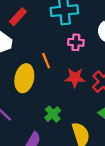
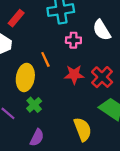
green cross: (53, 114) -> (34, 105), moved

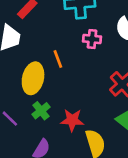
red star: (74, 75) -> (72, 120), moved

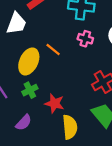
orange line: (58, 59) -> (53, 50), turned -42

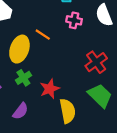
red star: (54, 103) -> (50, 89), turned -30

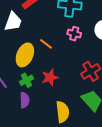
red star: (50, 89) -> (50, 77), moved
purple semicircle: (20, 111) -> (25, 100), moved, turned -42

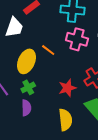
pink cross: (74, 34) -> (77, 39), size x1.5
red star: (50, 77) -> (67, 88), moved

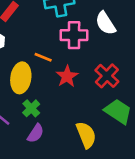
red star: (67, 88) -> (67, 76), moved
purple semicircle: (26, 108) -> (36, 133), turned 49

